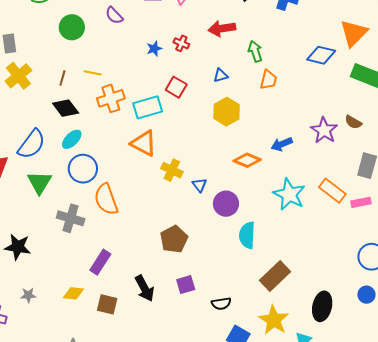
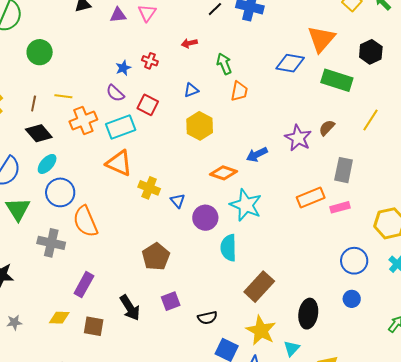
purple semicircle: (114, 15) -> (115, 93), moved
red arrow: (222, 28) -> (189, 43), size x0.6
brown semicircle: (353, 122) -> (327, 128), turned 108
orange rectangle: (332, 191) -> (311, 197), turned -56
cyan star: (289, 194) -> (246, 205), moved

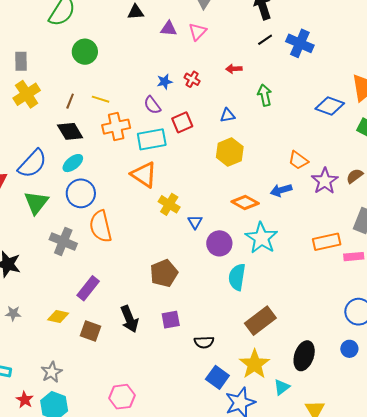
orange trapezoid: (239, 91) -> (298, 160), moved, turned 105
red square: (148, 105) -> (182, 122), turned 30

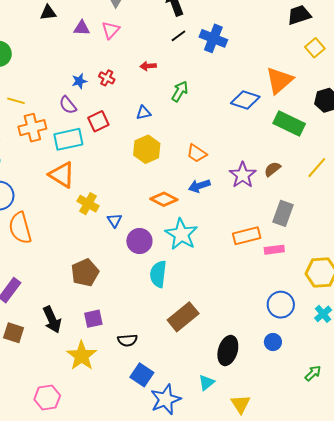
green arrow: (265, 95) -> (180, 91), turned 45
orange trapezoid: (298, 160) -> (197, 153), moved
yellow star: (254, 364) -> (82, 356), moved

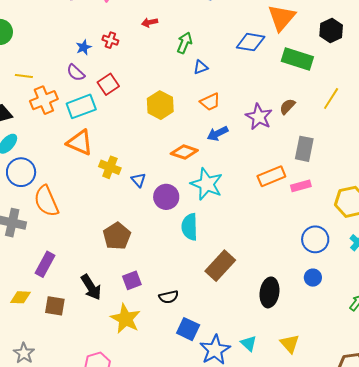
blue triangle: (143, 113) -> (201, 67), moved
orange trapezoid: (197, 153) -> (210, 102), turned -50
cyan triangle: (207, 383) -> (249, 343), moved, turned -30

